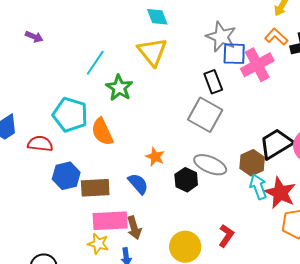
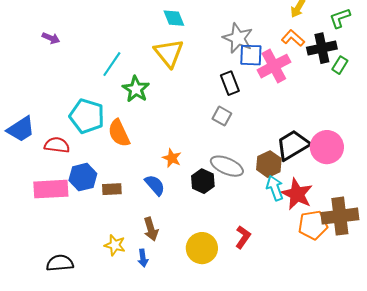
gray square: (205, 115) -> (222, 116), size x0.6
brown rectangle: (95, 188) -> (112, 189), size x0.7
pink rectangle: (110, 221) -> (51, 189), moved

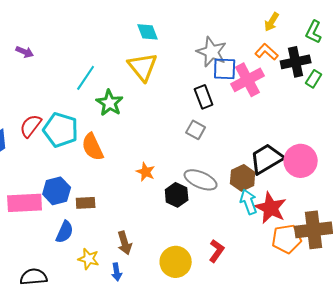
green L-shape: (340, 18) -> (314, 32), turned -45
red semicircle: (57, 145) -> (31, 126), moved, turned -60
blue semicircle: (155, 185) -> (65, 232), moved, turned 65

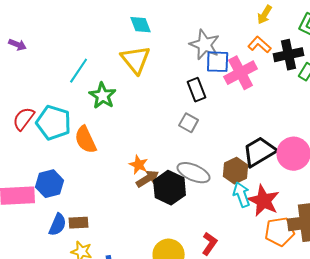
black hexagon: (177, 195) -> (170, 188), size x1.4
brown rectangle: (86, 203) -> (79, 223), moved
brown arrow: (125, 243) -> (148, 179), moved, turned -105

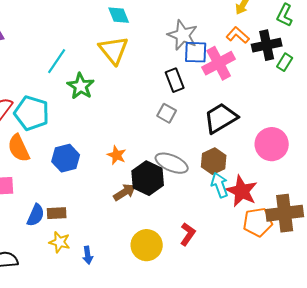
orange semicircle: (86, 140) -> (19, 148), moved
black trapezoid: (260, 152) -> (221, 118), moved
brown arrow: (148, 179) -> (125, 192), moved
blue hexagon: (50, 184) -> (66, 158), moved

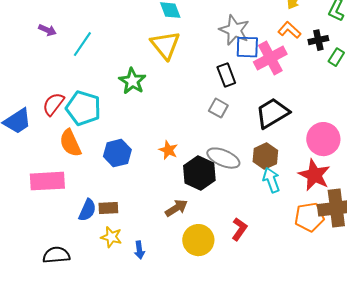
black cross: (267, 45) -> (318, 40), size x0.7
cyan line: (57, 61) -> (82, 44), moved
red star: (242, 191) -> (314, 175), moved
brown arrow: (125, 192) -> (176, 208), moved

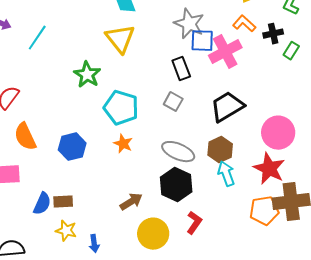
cyan pentagon: (83, 108) -> (121, 108), moved
black hexagon: (199, 173) -> (176, 185), moved

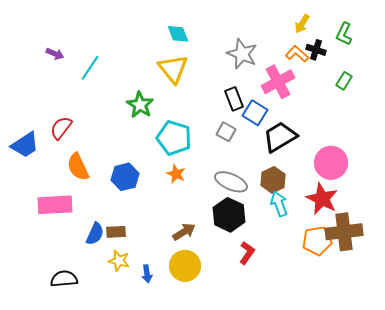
black cross: (273, 34) -> (316, 50), moved, turned 30
blue square: (202, 41) -> (255, 113), moved, turned 30
yellow circle: (153, 234) -> (185, 266), moved

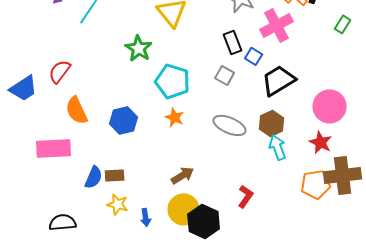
blue square: (255, 113) -> (254, 56), size x0.7
red star: (322, 199) -> (321, 142), size x0.7
black hexagon: (229, 215) -> (204, 221), moved

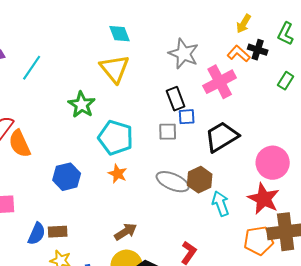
blue square: (254, 56) -> (187, 117), moved, turned -36
gray square: (225, 75) -> (168, 132), turned -30
orange semicircle: (77, 110) -> (20, 144), moved
brown hexagon: (272, 123) -> (200, 180), moved
red star: (321, 142) -> (264, 199), size x1.4

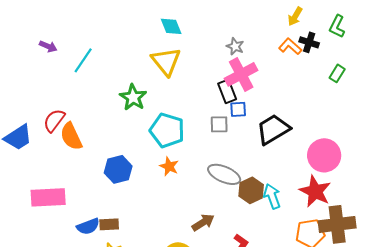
gray star: (184, 54) -> (235, 46), size x0.6
pink cross: (220, 82) -> (241, 74), moved
brown hexagon: (200, 180) -> (251, 190), moved
brown arrow: (126, 232) -> (203, 222), moved
blue semicircle: (37, 234) -> (88, 226), turned 45

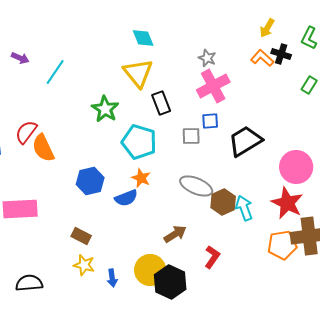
black rectangle: (227, 91) -> (161, 103), moved
brown rectangle: (109, 224) -> (81, 236), turned 30
blue semicircle: (88, 226) -> (126, 198), moved

